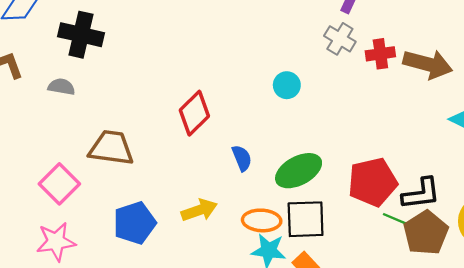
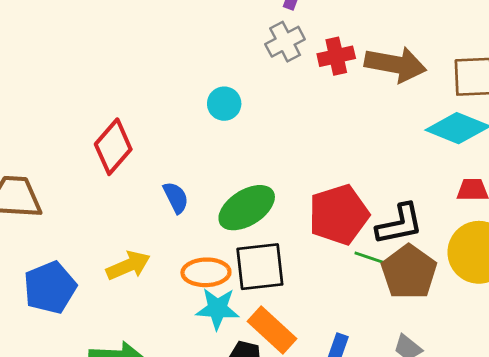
gray cross: (340, 39) -> (285, 42), turned 36

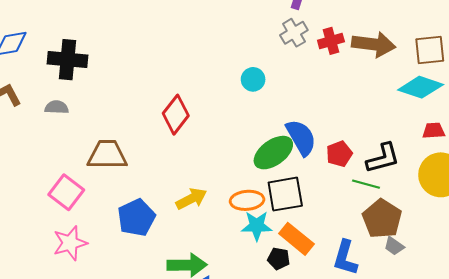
blue semicircle: (176, 198) -> (301, 137), moved, size x1.6
red pentagon: (339, 215) -> (339, 154), size x0.6
brown pentagon: (409, 272) -> (382, 219), moved

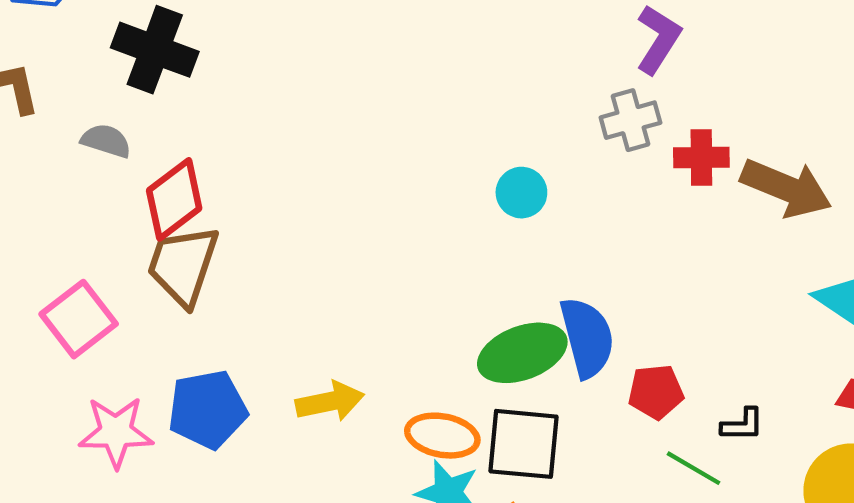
red diamond: (176, 115) -> (174, 199), moved
brown trapezoid: (107, 155) -> (183, 265), turned -87
black L-shape: (383, 158) -> (742, 425), size x0.6
pink star: (70, 243) -> (116, 432), moved

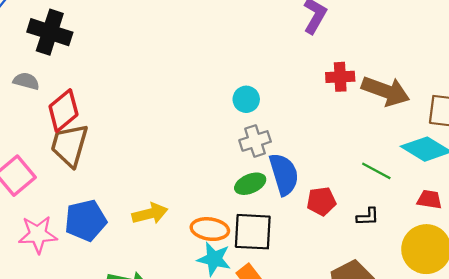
gray cross: (630, 120) -> (255, 141), moved
green ellipse: (522, 353) -> (250, 184), size x0.7
green line: (694, 468) -> (376, 171), moved

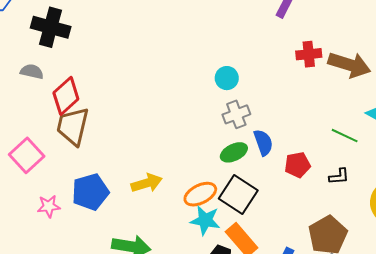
blue semicircle: (284, 174) -> (263, 142), size x0.7
orange ellipse: (210, 229) -> (200, 194), turned -32
black square: (253, 232) -> (238, 195), turned 33
pink star: (38, 234) -> (49, 206), size x0.7

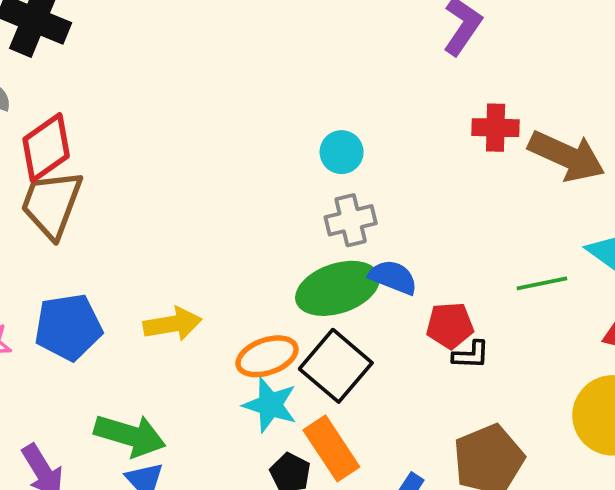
green line: (345, 136) -> (542, 283), turned -44
blue semicircle: (263, 142) -> (393, 277), turned -56
green ellipse: (234, 152) -> (337, 288), size x1.6
black L-shape: (339, 176) -> (471, 355), moved

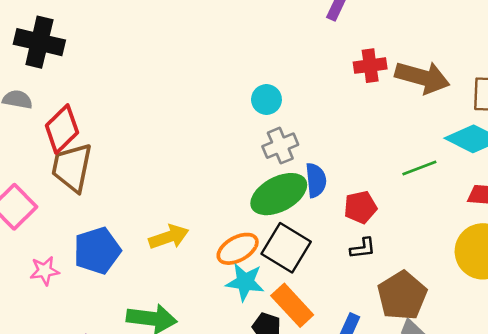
blue semicircle: (393, 277) -> (316, 180), turned 72
black L-shape: (471, 355) -> (363, 248), moved

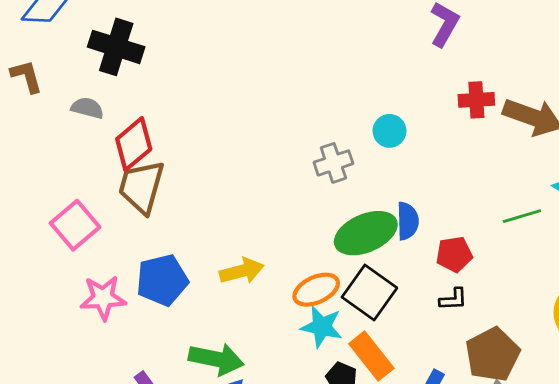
cyan circle: (266, 100) -> (389, 131), moved
gray cross: (280, 146) -> (333, 163), moved
pink star: (45, 271) -> (103, 298), size x1.4

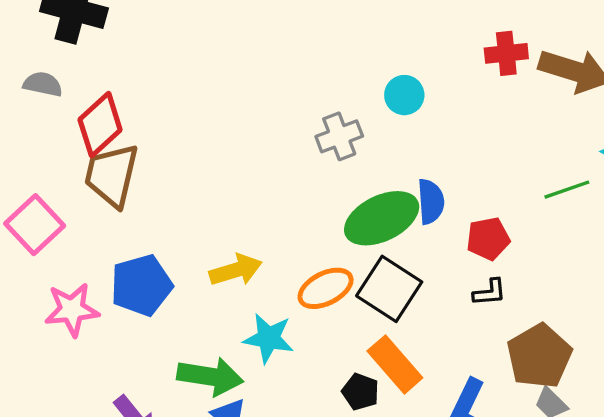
cyan star: (322, 327) -> (269, 338), moved

